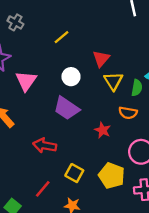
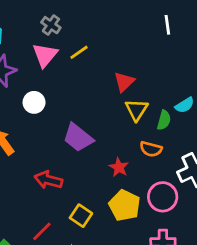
gray cross: (15, 22) -> (51, 25), moved
white circle: (71, 77) -> (34, 102), moved
pink triangle: (26, 81) -> (45, 55), moved
yellow pentagon: (112, 176) -> (125, 205), moved

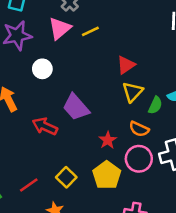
red arrow: (48, 180) -> (45, 126), moved
pink circle: (163, 197) -> (139, 159), moved

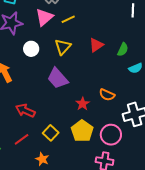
yellow triangle: (133, 92) -> (63, 47), moved
green semicircle: (155, 105) -> (123, 49), moved
red arrow: (45, 126) -> (25, 111), moved
pink circle: (139, 159) -> (111, 135), moved

